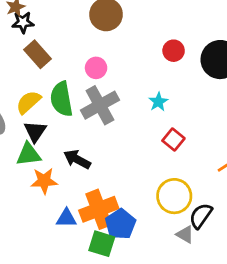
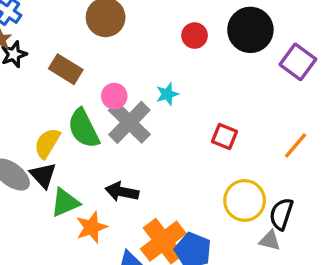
brown rectangle: (38, 54) -> (66, 69), moved
pink circle: (96, 68) -> (114, 96), moved
cyan star: (158, 102) -> (167, 94), moved, turned 30
black triangle: (35, 131) -> (43, 175), moved

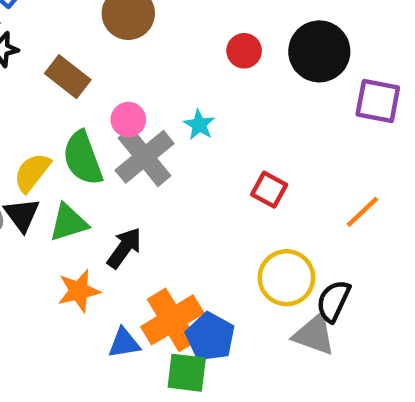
purple square: (298, 62) -> (378, 101), turned -32
cyan star: (167, 94) -> (199, 125), turned -30
black arrow: (122, 192) -> (124, 248), turned 108
green triangle: (65, 202) -> (69, 223), moved
gray triangle: (270, 240) -> (314, 335), size x1.5

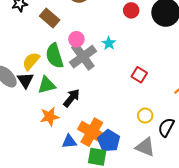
yellow circle: (286, 278) -> (145, 116), size x0.6
orange cross: (172, 320) -> (92, 132), turned -32
gray triangle: (314, 335) -> (145, 147), moved

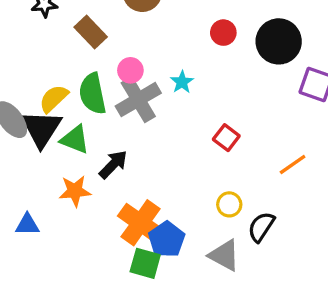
black triangle: (25, 80) -> (41, 129), size x1.5
green triangle: (47, 85) -> (75, 140), turned 30
blue triangle: (69, 142) -> (27, 225), moved

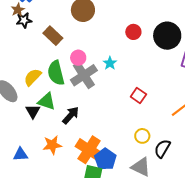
black triangle: (41, 129) -> (33, 111), moved, size x0.6
orange star: (75, 191) -> (52, 145), moved

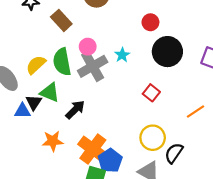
black circle: (167, 36) -> (167, 52), moved
yellow circle: (142, 136) -> (153, 138), size x1.5
blue triangle: (20, 154) -> (22, 111), moved

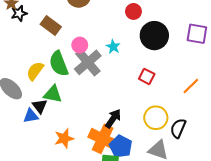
black arrow: (75, 110) -> (113, 119), moved

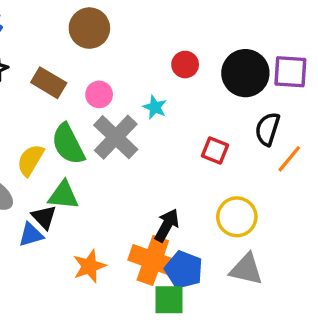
red circle: (133, 11) -> (185, 65), moved
black circle: (154, 36) -> (245, 73), moved
pink circle: (80, 45) -> (99, 94), moved
black semicircle: (178, 128) -> (267, 129), moved

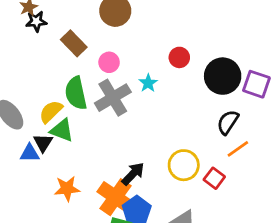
red square: (215, 151) -> (214, 178), moved
yellow semicircle: (30, 160) -> (51, 112), moved
yellow circle: (237, 217) -> (184, 165), moved

